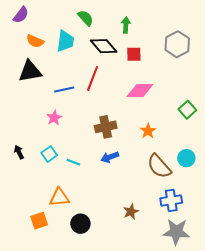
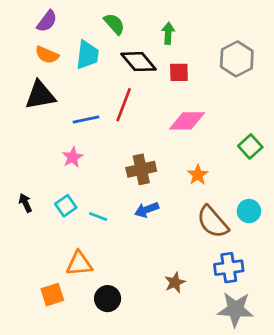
purple semicircle: (21, 15) -> (47, 21), moved

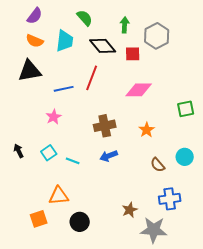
gray hexagon: (237, 59) -> (157, 36), moved
green square: (250, 146) -> (186, 109), turned 30
brown semicircle: (213, 222) -> (158, 165), size x0.6
gray star: (235, 309) -> (154, 230), moved

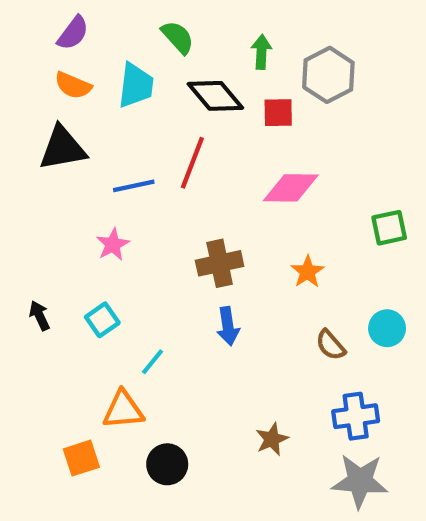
blue arrow: (109, 156) -> (228, 326), turned -78
cyan line: (73, 161) -> (153, 362), moved, turned -72
gray star: (154, 230) -> (360, 481), moved

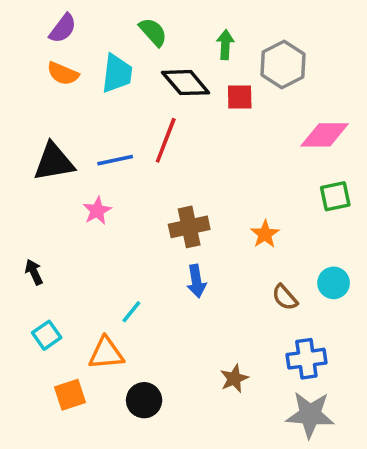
black triangle: (63, 148) -> (54, 162), moved
pink diamond: (291, 188) -> (325, 135), moved
cyan square: (102, 320) -> (47, 335), moved

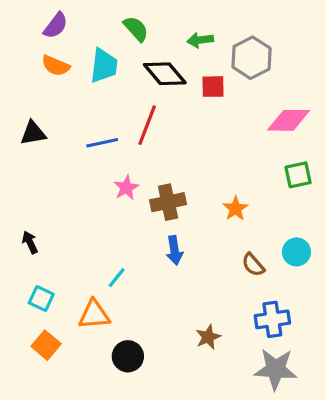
green arrow: (225, 45) -> (200, 40), turned -100
black triangle: (54, 162) -> (33, 133), moved, size x0.7
pink star: (97, 211) -> (126, 188), moved
cyan square: (47, 335) -> (41, 298), turned -30
orange square: (70, 395) -> (46, 345), moved, turned -32

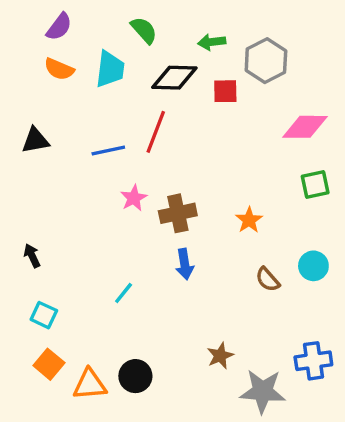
black diamond: (165, 74) -> (174, 78), turned -48
orange triangle: (94, 315) -> (90, 385), moved
blue cross: (272, 319) -> (313, 361), moved
gray star: (276, 369) -> (263, 391), moved

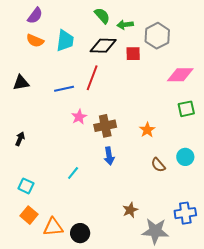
green semicircle: (144, 30) -> (102, 16), moved
black arrow: (32, 256) -> (20, 139), moved, turned 48
black circle: (135, 376) -> (80, 233), moved

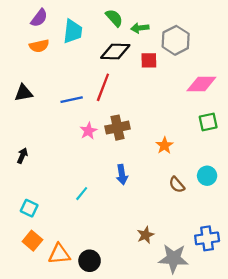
orange semicircle: (35, 41) -> (39, 46), turned -36
cyan trapezoid: (65, 41) -> (73, 31), moved
brown cross: (105, 126) -> (118, 128), moved

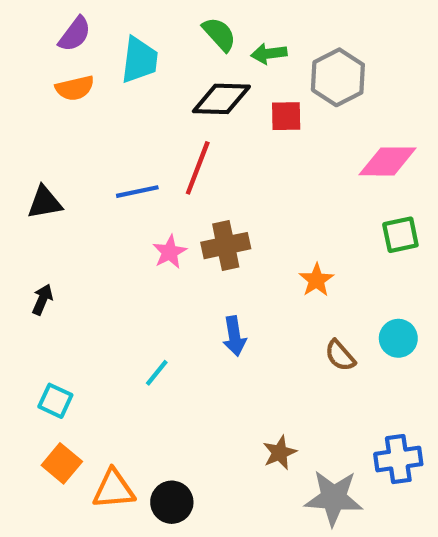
black triangle: (23, 93) -> (45, 202), moved

